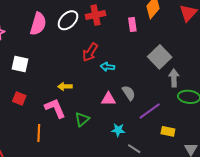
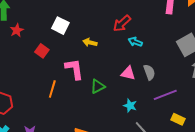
white square: (20, 64) -> (60, 26), moved
yellow arrow: (65, 86) -> (90, 42), moved

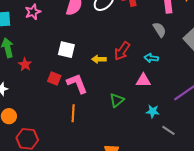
red arrow: (122, 23) -> (122, 51), moved
cyan arrow: (135, 42) -> (151, 58), moved
pink L-shape: (74, 69) -> (77, 83), moved
gray semicircle: (149, 72) -> (159, 30), moved

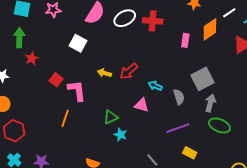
gray semicircle: (159, 30) -> (179, 97), moved
white square: (66, 50) -> (78, 43), moved
cyan star: (153, 111) -> (120, 135), moved

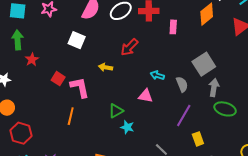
pink rectangle: (185, 40) -> (173, 27), moved
red arrow: (129, 71) -> (129, 47), moved
purple line: (178, 128) -> (184, 115), turned -35
yellow rectangle: (190, 153) -> (198, 139), turned 48

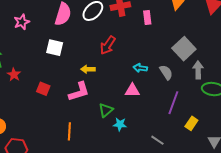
pink L-shape: (80, 87) -> (79, 92), moved, turned 95
orange line: (71, 116) -> (69, 131), moved
yellow rectangle: (198, 139) -> (191, 123), turned 64

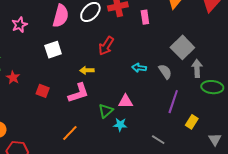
white square: (55, 48) -> (53, 50), turned -30
pink triangle: (132, 90) -> (125, 101), moved
orange line: (69, 131) -> (70, 133), turned 42

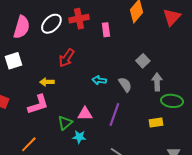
gray square: (182, 47) -> (143, 61), size x0.6
purple line: (173, 102) -> (114, 114), moved
yellow rectangle: (192, 122) -> (156, 122), moved, turned 48

